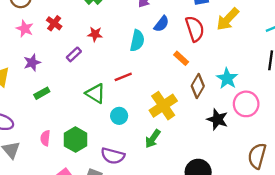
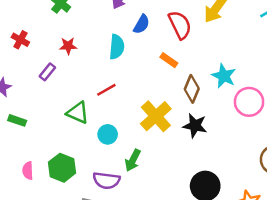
green rectangle: (42, 93) -> (17, 120), turned 56
black star: (217, 119) -> (195, 126), moved
green arrow: (153, 139) -> (133, 160), moved

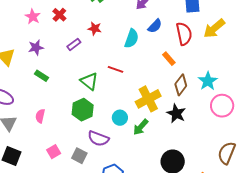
red line: (106, 90) -> (115, 69), turned 35
cyan circle: (108, 134) -> (120, 118), moved
green arrow: (133, 160) -> (141, 127), moved
green hexagon: (62, 168) -> (83, 110), moved

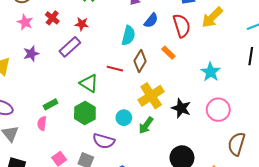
red star: (95, 29) -> (82, 24), moved
purple rectangle: (74, 44) -> (70, 47), size x1.5
green rectangle: (42, 76) -> (50, 104), moved, turned -56
brown diamond: (181, 85) -> (140, 61), moved
pink circle: (222, 106) -> (218, 110), moved

